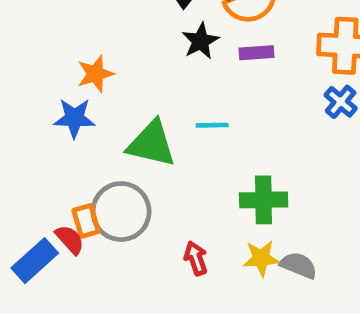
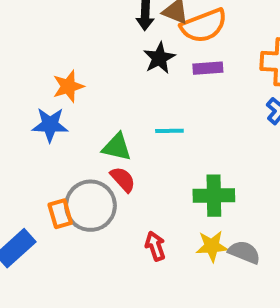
green triangle: (151, 144) -> (117, 147), size x0.7
red semicircle: (70, 240) -> (123, 179), moved

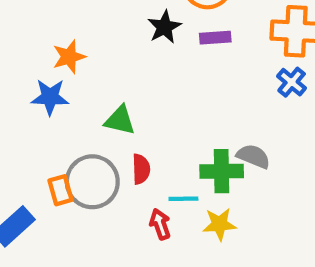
cyan line: (169, 131) -> (183, 199), moved
red semicircle: (123, 179) -> (141, 169), moved, turned 40
gray semicircle: (244, 252) -> (253, 156), moved

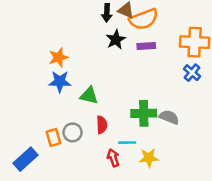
blue star: (50, 97) -> (60, 82), moved
green cross: (222, 171) -> (144, 113), moved
gray circle: (92, 182) -> (72, 132), size x0.6

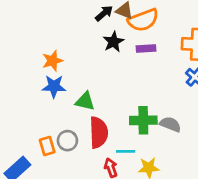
black arrow: (107, 13) -> (104, 13), turned -132
red semicircle: (102, 125) -> (99, 132), size x1.6

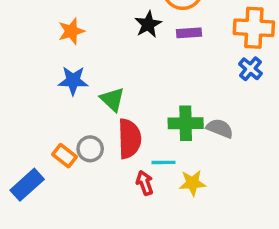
orange star: (53, 61) -> (71, 31), moved
green triangle: (85, 101) -> (112, 99), turned 30
orange rectangle: (47, 146) -> (65, 156), turned -36

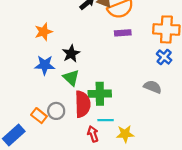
black star: (148, 24) -> (71, 54), moved
green cross: (186, 123) -> (100, 94), moved
gray semicircle: (220, 128) -> (153, 87), moved

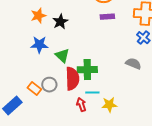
black star: (71, 54) -> (60, 22), moved

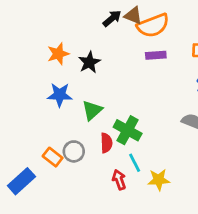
green triangle: (62, 56) -> (92, 110), turned 35
green cross: (87, 70) -> (128, 130), turned 30
red semicircle: (72, 79) -> (106, 143), size x0.6
cyan line: (92, 93) -> (135, 163), turned 64

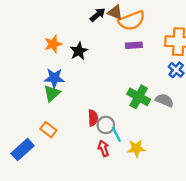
green triangle: (92, 110) -> (52, 93), moved
green cross: (128, 130) -> (139, 97), moved
gray circle: (74, 151) -> (106, 125), moved

